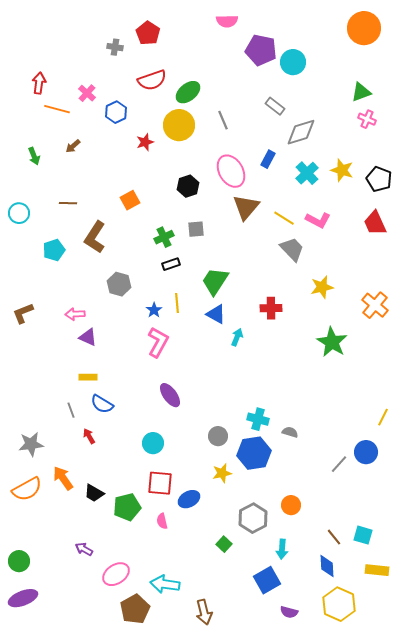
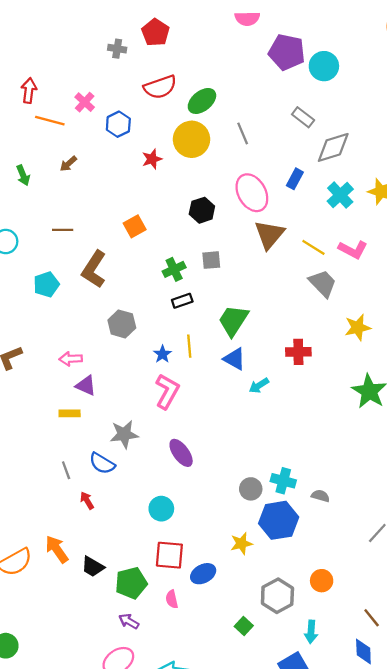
cyan arrow: (237, 337) -> (259, 386), turned -144
yellow rectangle: (88, 377) -> (70, 413), moved
gray circle: (218, 436) -> (251, 489), moved
gray star: (31, 444) -> (124, 434), moved
purple arrow: (84, 549) -> (129, 621), moved

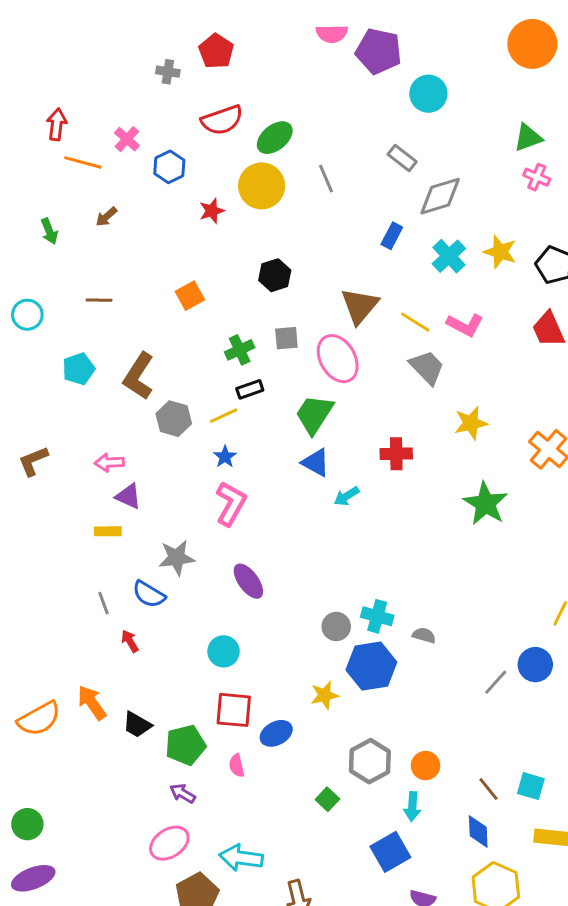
purple pentagon: (287, 52) -> (379, 51), moved
pink ellipse: (252, 193) -> (338, 359), moved
brown L-shape: (94, 269) -> (139, 376), moved
yellow line: (189, 346) -> (224, 416), moved, turned 70
orange circle: (322, 581) -> (426, 766), moved

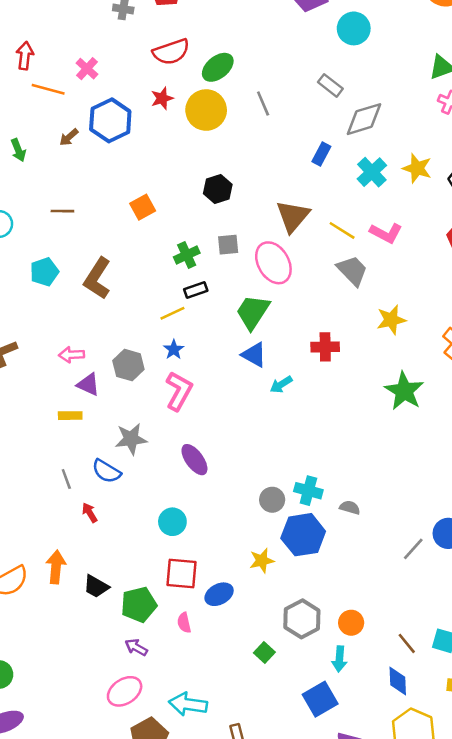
blue hexagon: (169, 167) -> (110, 120), moved, size x1.5
red star: (212, 211) -> (162, 98), moved
gray hexagon: (174, 419) -> (128, 365), moved
orange arrow: (92, 703) -> (56, 567), turned 40

